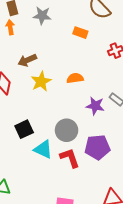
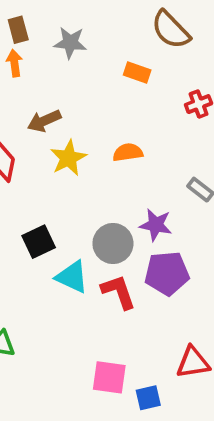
purple star: (95, 106) -> (156, 225), moved

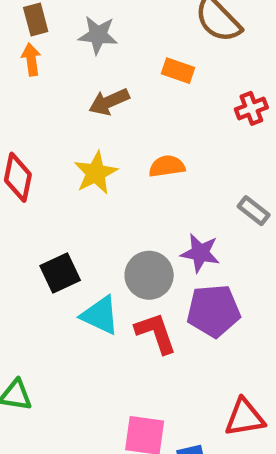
brown arrow: (44, 121) -> (109, 102), moved

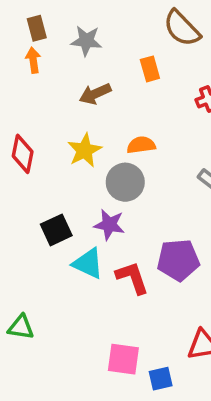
orange rectangle: (178, 71) -> (150, 69), turned 55
purple star: (200, 253) -> (109, 225), moved
gray circle: (149, 275) -> (125, 182), moved

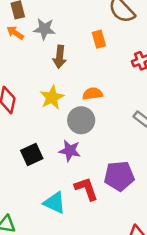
gray star: (86, 41) -> (44, 29), moved
orange arrow: (33, 60) -> (15, 33), turned -48
brown arrow: (95, 94) -> (60, 57), turned -60
cyan triangle: (88, 264) -> (55, 203), moved

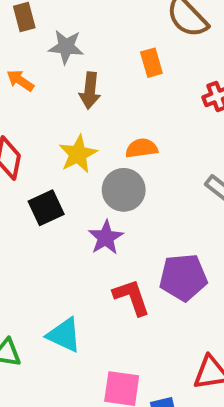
orange arrow: (15, 33) -> (20, 81), moved
purple star: (70, 151) -> (106, 238), turned 30
black square: (32, 155) -> (46, 208), moved
cyan triangle: (55, 203) -> (64, 335), moved

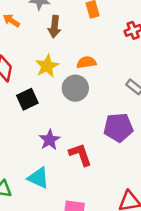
purple star: (106, 238) -> (50, 140), moved
purple pentagon: (183, 277) -> (118, 127), moved

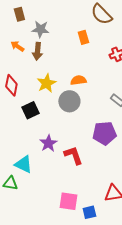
brown arrow: (54, 27) -> (37, 51), moved
cyan triangle: (38, 178) -> (23, 164), moved

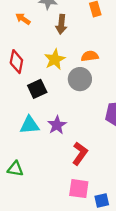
brown arrow: (37, 51) -> (61, 24), moved
red L-shape: (73, 155) -> (80, 154), moved, turned 55
cyan triangle: (23, 164) -> (30, 125), moved, turned -30

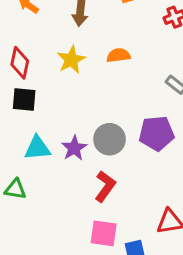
gray circle: (80, 79) -> (110, 139), moved
black square: (37, 89) -> (24, 99), moved, turned 30
green triangle: (15, 169) -> (15, 189), moved

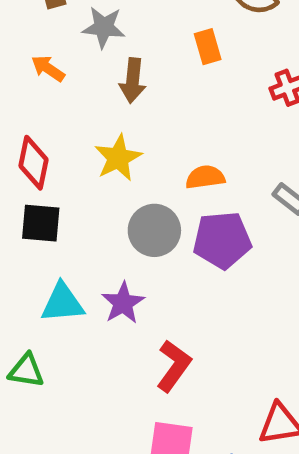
orange semicircle: (118, 55) -> (205, 177), moved
purple pentagon: (157, 133) -> (222, 240), moved
gray circle: (110, 139) -> (154, 230), moved

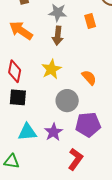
gray star: (104, 27) -> (58, 13), moved
orange arrow: (48, 68) -> (21, 30), size x1.6
orange semicircle: (205, 177) -> (89, 78), turned 56
purple pentagon: (222, 240) -> (88, 125), moved

